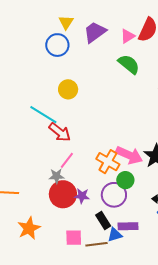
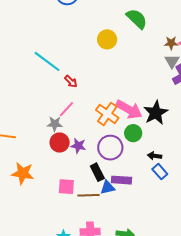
yellow circle: (68, 89) -> (107, 39), moved
red arrow: (60, 132) -> (71, 81), moved, size x0.6
green circle: (125, 180) -> (133, 133), moved
red circle: (63, 194) -> (60, 142), size x0.7
orange star: (29, 228) -> (23, 173), turned 30

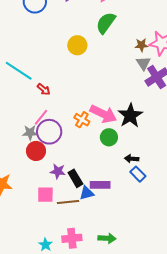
green semicircle: (137, 19) -> (106, 23), turned -95
orange cross: (107, 114) -> (82, 120), size x0.7
purple star: (78, 146) -> (58, 171), moved
purple circle: (110, 148) -> (49, 132), moved

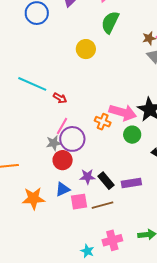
blue triangle: (87, 193) -> (63, 189), moved

